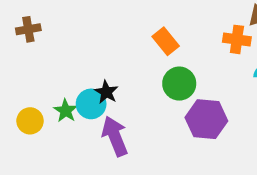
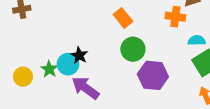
purple arrow: (115, 136) -> (85, 88), turned -32

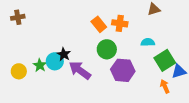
orange cross: (175, 17) -> (120, 23), moved
cyan semicircle: (197, 40) -> (148, 42), moved
purple arrow: (85, 88) -> (80, 70), moved

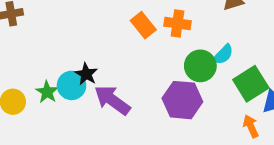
cyan semicircle: (148, 42) -> (223, 54), turned 136
green circle: (107, 49) -> (200, 66), moved

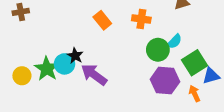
orange rectangle: (143, 25) -> (102, 20), moved
green star: (47, 92) -> (47, 69), size x1.5
purple hexagon: (182, 100) -> (165, 80), moved

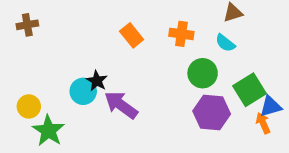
cyan semicircle: (174, 41) -> (225, 43), moved, turned 84
green star: (47, 69) -> (48, 131), moved
orange arrow: (195, 93) -> (263, 123), moved

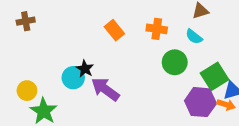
purple hexagon: (212, 112) -> (200, 102), moved
orange arrow: (263, 123) -> (226, 105), turned 132

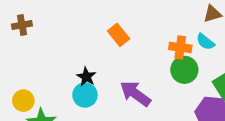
orange cross: (157, 29) -> (180, 47), moved
cyan circle: (73, 78) -> (85, 95), moved
purple arrow: (105, 89) -> (135, 94), moved

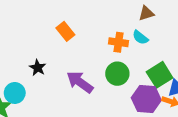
green circle: (184, 70) -> (117, 74), moved
cyan circle: (85, 95) -> (15, 93), moved

